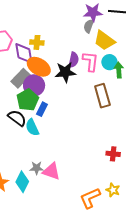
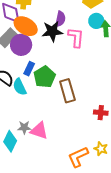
pink L-shape: (90, 61) -> (76, 37), moved
brown rectangle: (102, 96) -> (67, 91), moved
green pentagon: (28, 100) -> (45, 77), moved

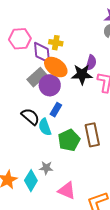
green pentagon: (45, 77) -> (69, 140), moved
pink triangle: (39, 131) -> (67, 191), moved

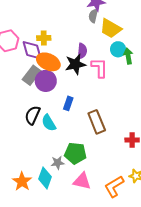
blue rectangle: (56, 110) -> (68, 103), moved
black semicircle: (30, 117) -> (33, 115), turned -96
green pentagon: (69, 140) -> (75, 153), moved, turned -30

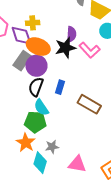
pink L-shape: (99, 68) -> (90, 50), turned 140
black semicircle: (33, 115) -> (36, 87), moved
brown rectangle: (97, 122) -> (89, 104), turned -35
green pentagon: (75, 153) -> (35, 122), moved
orange star: (22, 181) -> (26, 143), moved

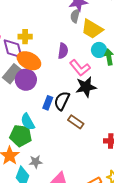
black star: (65, 48) -> (86, 87), moved
black semicircle: (36, 87) -> (62, 101), moved
brown rectangle: (89, 104) -> (76, 122), size x0.7

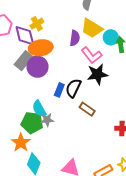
yellow trapezoid: (92, 29) -> (92, 28), moved
yellow cross: (25, 37) -> (37, 24), turned -32
orange ellipse: (29, 61) -> (41, 48), turned -35
gray star: (36, 162) -> (47, 120), moved

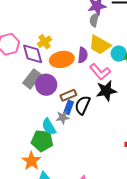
orange ellipse: (41, 48) -> (62, 59), moved
brown rectangle: (87, 109) -> (68, 95), moved, turned -56
gray star: (47, 120) -> (63, 117), moved

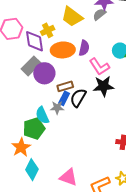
gray semicircle: (94, 20) -> (99, 14), turned 32
yellow trapezoid: (100, 45) -> (72, 17), moved
green pentagon: (42, 141) -> (34, 129), turned -30

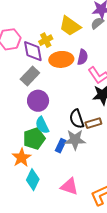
purple circle: (44, 73) -> (38, 101), moved
brown rectangle: (65, 86) -> (93, 123), moved
blue rectangle: (64, 98) -> (61, 146), moved
black semicircle: (78, 98) -> (77, 119), moved, turned -48
gray star: (57, 108) -> (75, 140), moved, size x1.5

